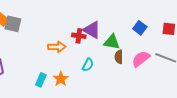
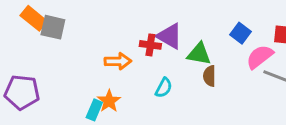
pink semicircle: (141, 59) -> (260, 57), moved
orange star: (61, 79) -> (109, 101), moved

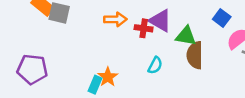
orange arrow: (118, 61) -> (115, 19), moved
brown semicircle: (209, 76) -> (195, 55), size x1.5

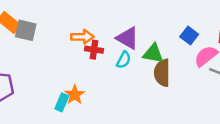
red cross: (144, 28) -> (94, 50), moved
cyan semicircle: (155, 65) -> (124, 60), moved

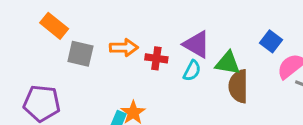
gray square: (26, 30) -> (80, 54), moved
orange arrow: (82, 37) -> (124, 48), moved

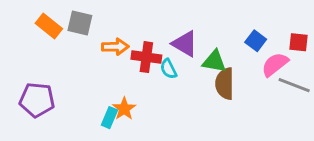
gray square: (80, 54) -> (80, 23), moved
red cross: (156, 58) -> (146, 57), size x1.4
cyan semicircle: (192, 71) -> (169, 69), moved, turned 126

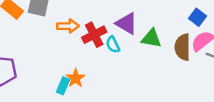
blue square: (256, 41) -> (197, 17), moved
red cross: (146, 57) -> (94, 35), turned -35
brown semicircle: (225, 84) -> (183, 47), moved

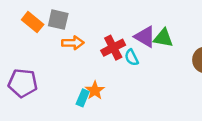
orange arrow: (68, 26) -> (73, 43), moved
green triangle: (151, 38) -> (163, 38), moved

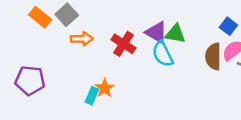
gray square: (58, 20) -> (67, 15), turned 35
red cross: (113, 48) -> (124, 44), turned -30
cyan semicircle: (132, 57) -> (163, 54), moved, size x1.5

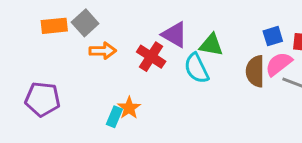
orange rectangle: (40, 17) -> (54, 26), turned -45
blue square: (228, 26) -> (273, 36), turned 36
purple triangle: (156, 32) -> (175, 35), moved

